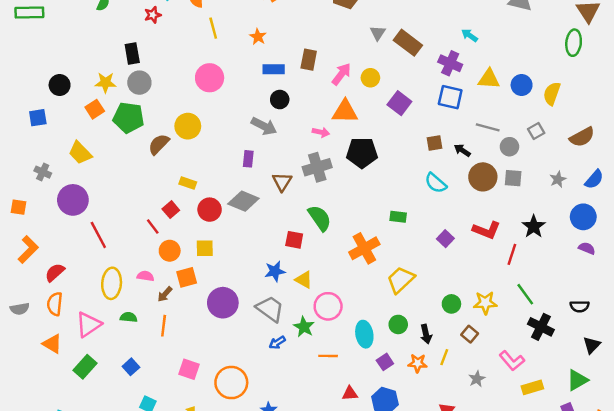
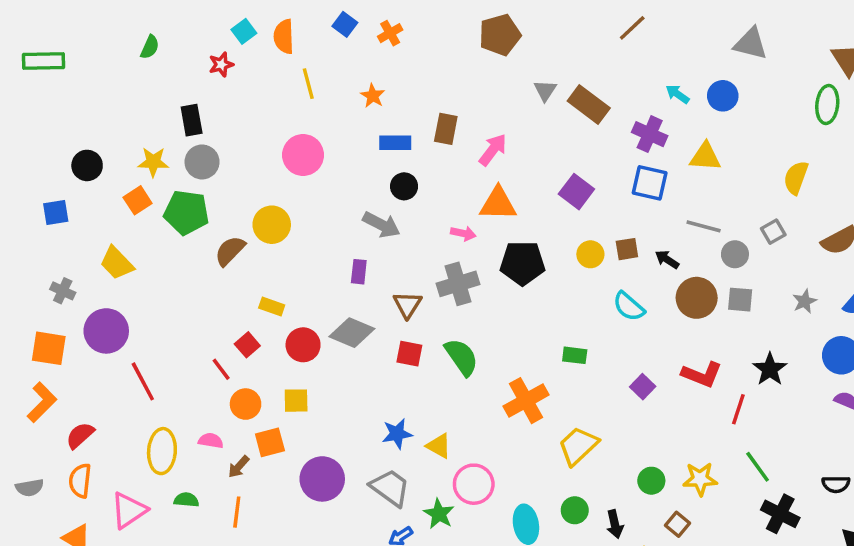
yellow circle: (370, 78) -> (590, 254), moved
blue circle: (522, 85) -> (723, 96), moved
orange square: (18, 207) -> (49, 348), moved, size x1.5
red square: (294, 240) -> (409, 354), moved

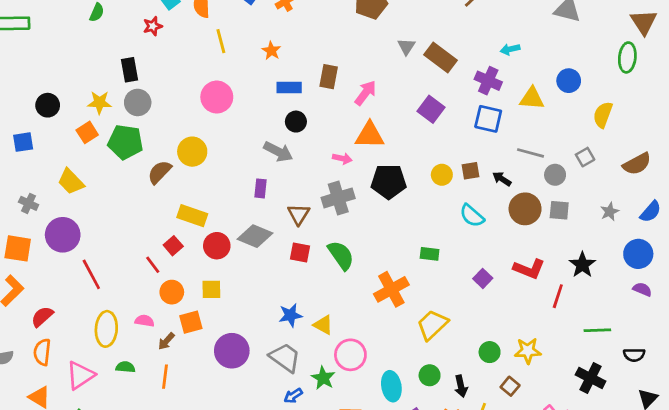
cyan arrow: (677, 94) -> (510, 49), turned -48
blue circle: (723, 96) -> (569, 81), moved
purple square: (576, 192) -> (431, 109), moved
yellow rectangle: (272, 307) -> (192, 216), size x1.5
green line: (758, 467) -> (597, 330), moved, turned -56

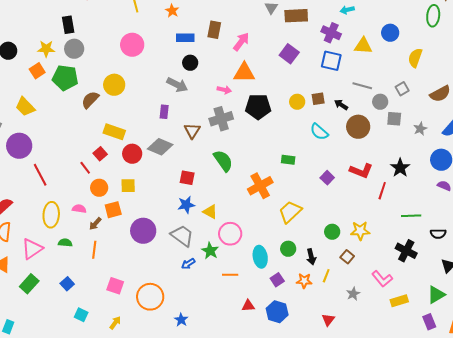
brown rectangle: (440, 57) -> (296, 16), turned -40
gray square: (559, 210) -> (394, 119), moved
red square: (300, 253) -> (187, 178), moved

